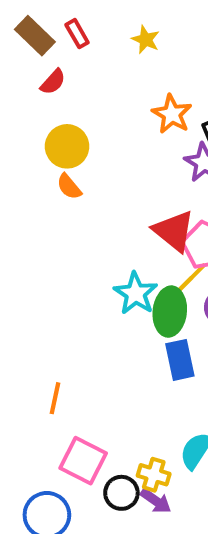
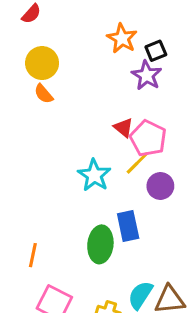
red triangle: (174, 231) -> (124, 128), size x0.6
green ellipse: (170, 312) -> (100, 244), moved

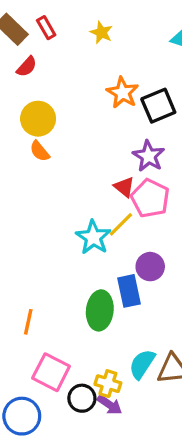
black square: (156, 51) -> (158, 106), size x1.5
purple star: (147, 75) -> (149, 156), moved
yellow line: (137, 163) -> (121, 224), moved
purple circle: (160, 186) -> (150, 267), moved

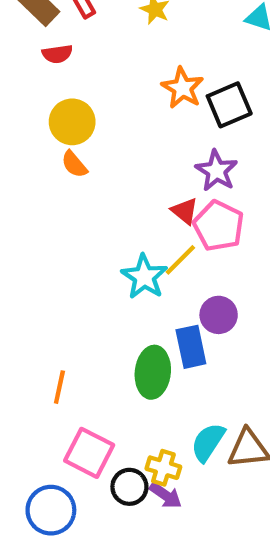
red semicircle: (27, 67) -> (57, 54), turned 40

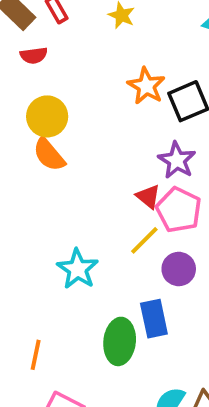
orange semicircle: (74, 164) -> (49, 155), size x1.4
cyan star: (144, 277) -> (78, 269), moved
purple circle: (219, 315) -> (179, 269), moved

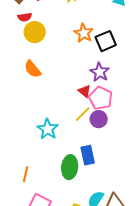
yellow circle: (47, 116) -> (35, 32), moved
purple circle: (179, 269) -> (99, 119), moved

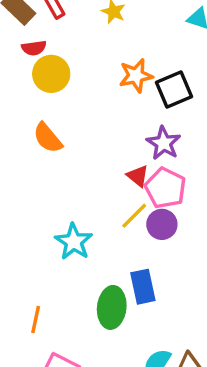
orange star: (84, 33) -> (136, 76), turned 30

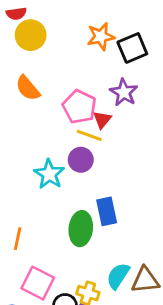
red triangle: (138, 176) -> (102, 120), turned 30
pink pentagon: (165, 188) -> (79, 107), moved
yellow line: (134, 216) -> (89, 135), moved, turned 65
purple circle: (162, 224) -> (81, 160), moved

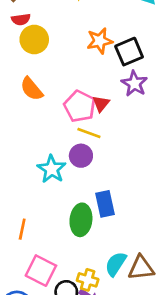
purple star: (124, 92) -> (134, 84), moved
red triangle: (102, 120) -> (101, 104), moved

